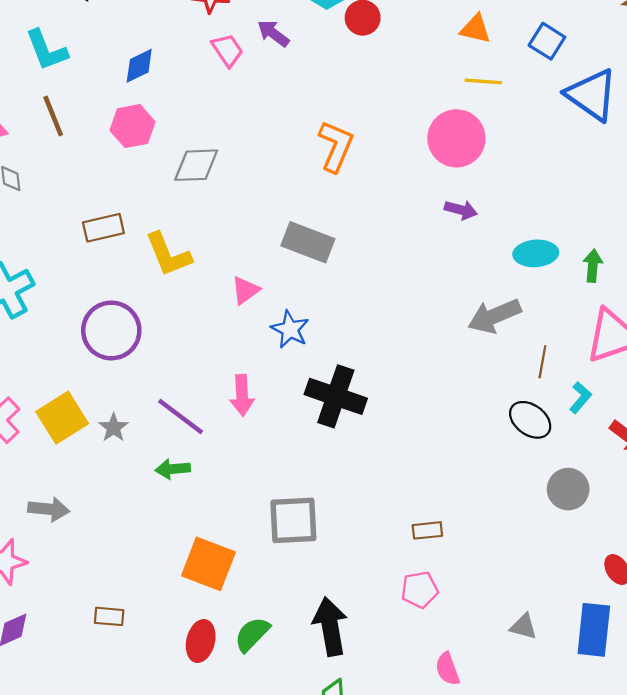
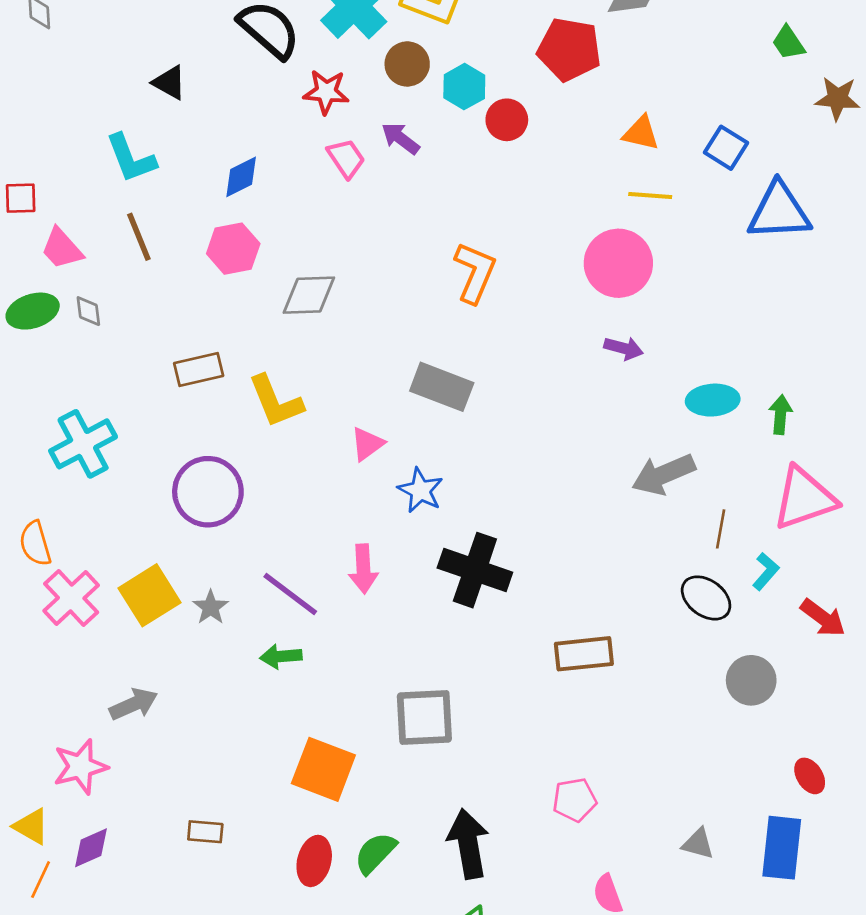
blue triangle: (592, 95) -> (779, 211), turned -38
gray arrow: (49, 509) -> (134, 704), turned -30
brown rectangle: (427, 530) -> (584, 654), moved, size x1.6

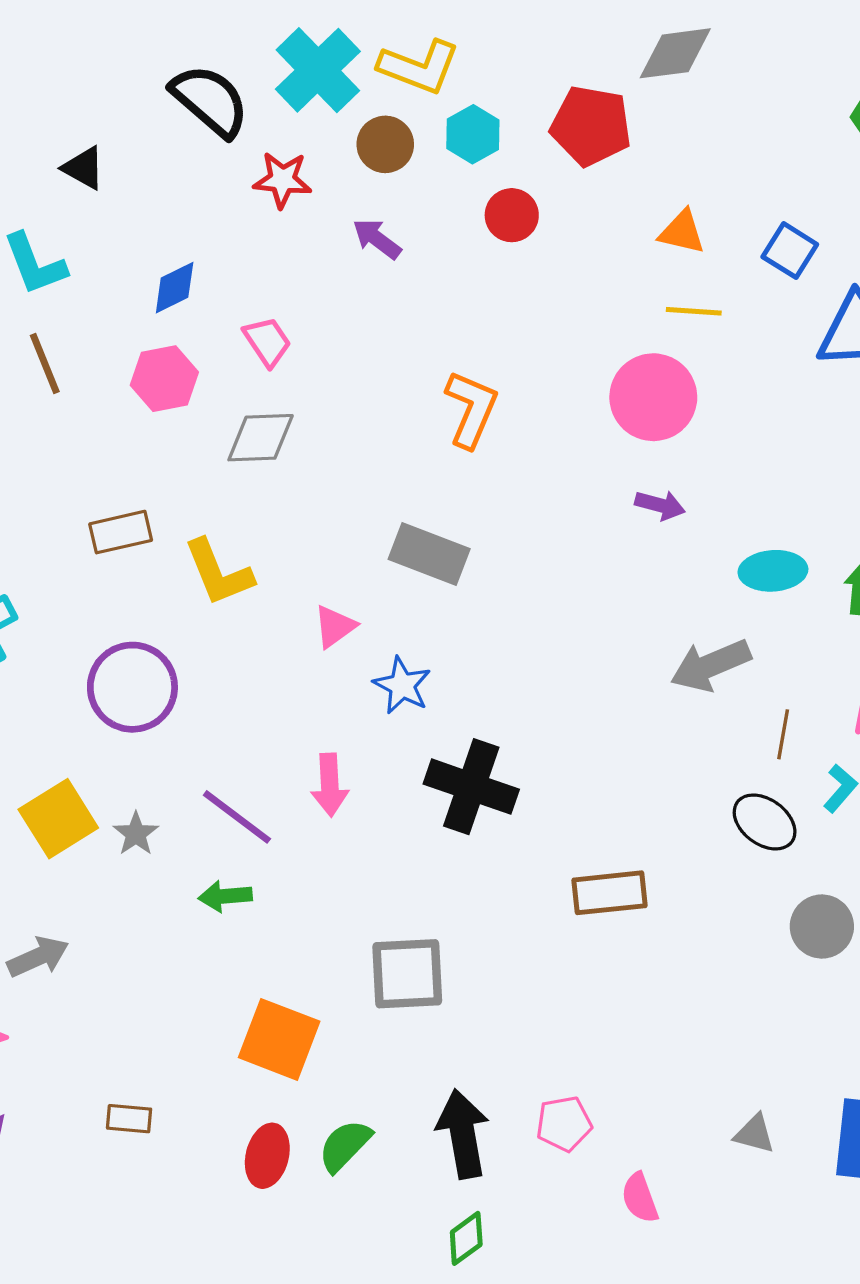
cyan hexagon: (464, 87) -> (473, 134), moved
pink trapezoid: (346, 158) -> (267, 342), moved
pink pentagon: (575, 800) -> (564, 1124), moved

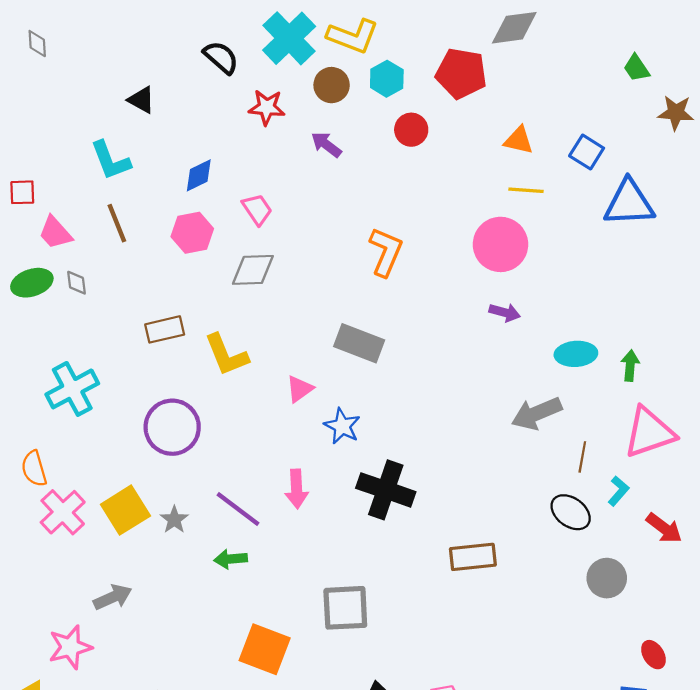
black semicircle: (210, 101) -> (221, 57), size x0.7

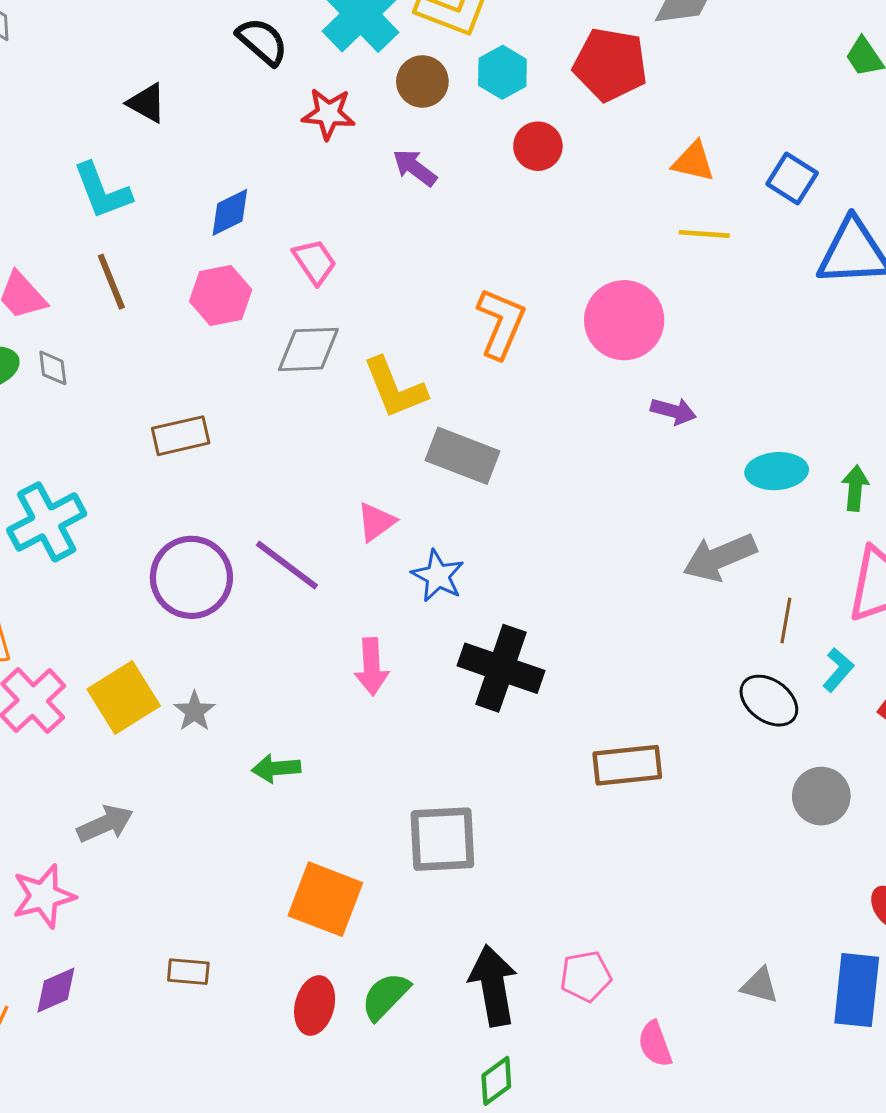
pink circle: (500, 244) -> (624, 320), moved
yellow L-shape: (226, 355) -> (395, 388), moved
purple line: (238, 509) -> (287, 565), moved

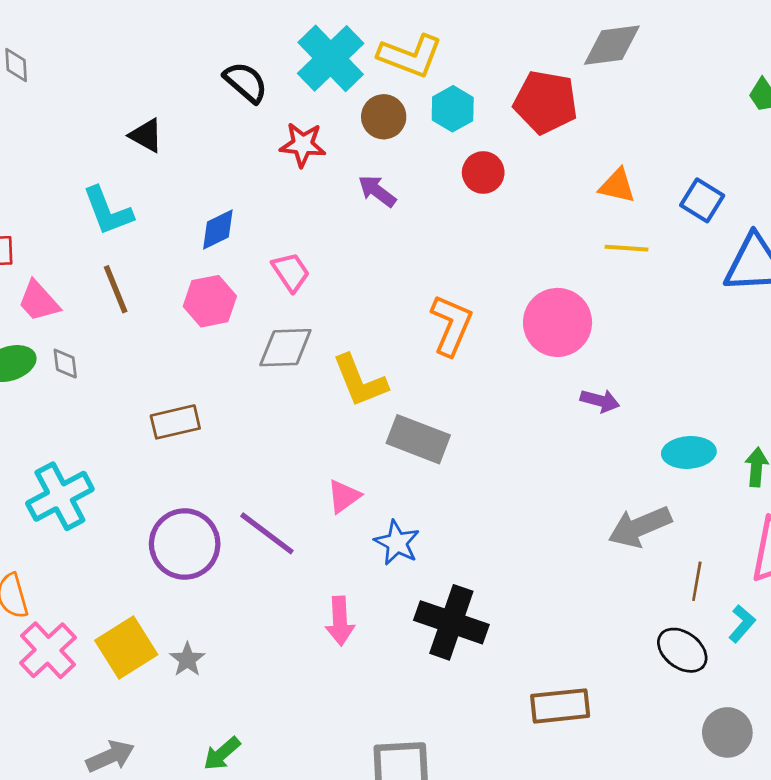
green arrow: (276, 768) -> (222, 754), moved, turned -36

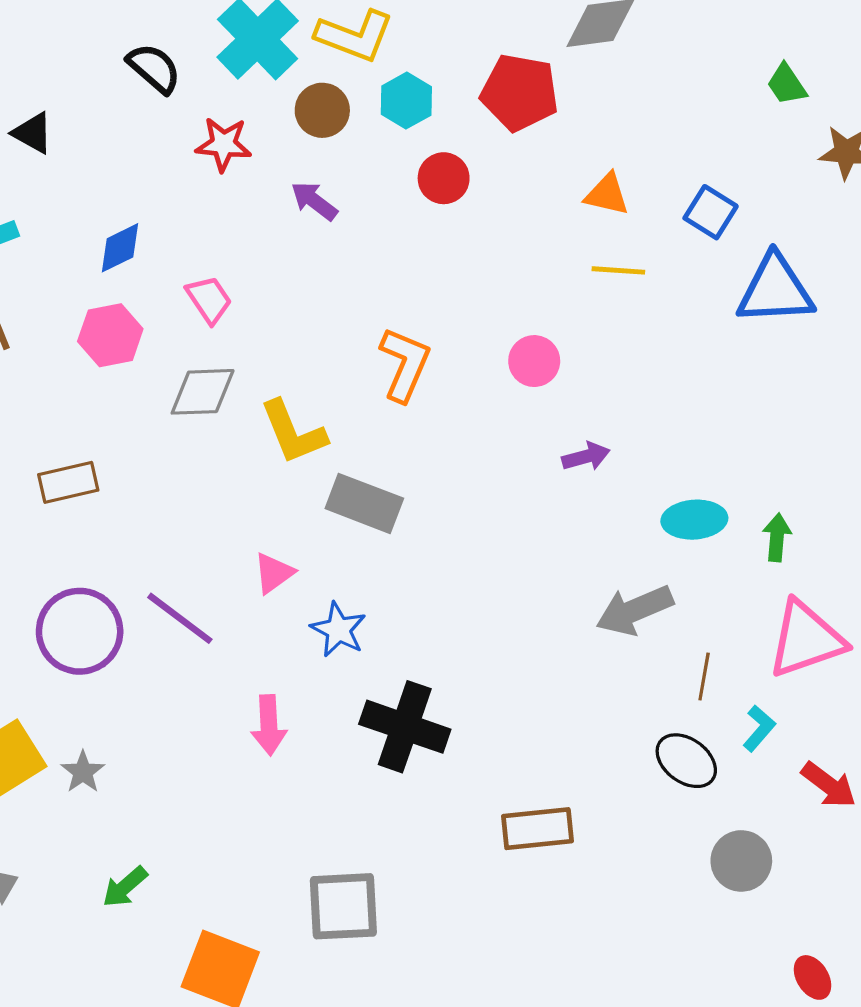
pink circle: (558, 322) -> (534, 361), size x0.6
purple arrow: (600, 401) -> (586, 457), turned -30

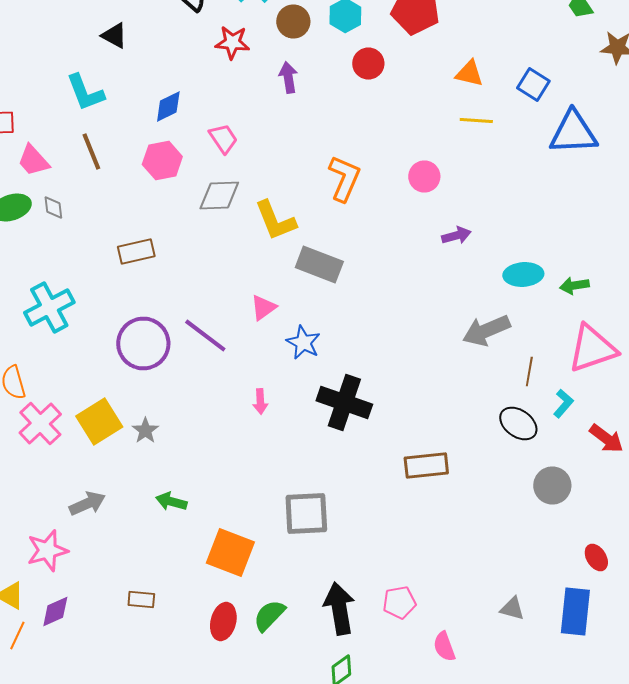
purple arrow: (314, 201) -> (288, 78), turned 44
green arrow: (777, 537) -> (574, 286), turned -104
pink arrow: (269, 725) -> (260, 402), size x0.7
green arrow: (125, 887) -> (171, 502), turned 56

